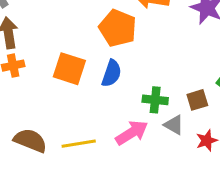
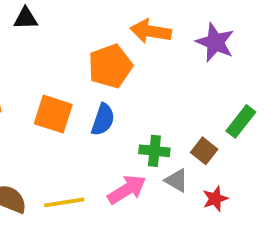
orange pentagon: (118, 28) -> (110, 66), turned 30
brown square: (197, 100) -> (204, 151), turned -35

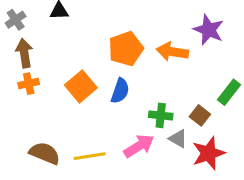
orange arrow: (151, 31) -> (172, 52), moved
orange square: (53, 114) -> (81, 86), turned 32
red star: (215, 199) -> (209, 153), size x1.6

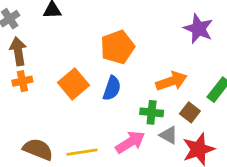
orange arrow: (172, 52) -> (171, 81), moved, turned 152

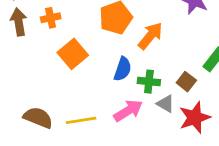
orange cross: (22, 81) -> (51, 18), moved
orange arrow: (171, 81) -> (150, 36), moved, turned -32
blue semicircle: (112, 88) -> (123, 69), moved

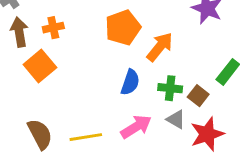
orange square: (73, 54) -> (40, 66), moved
green cross: (149, 82) -> (170, 88), moved
brown semicircle: (38, 118) -> (40, 134), turned 40

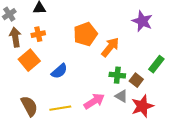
blue semicircle: (130, 82) -> (59, 71), moved, turned 30

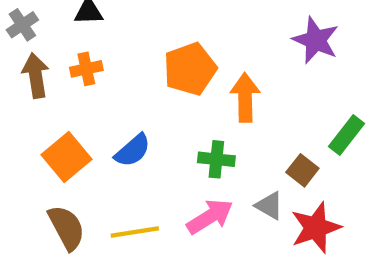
orange arrow: (110, 47) -> (245, 98), turned -40
orange square: (29, 60) -> (66, 157), moved
green cross: (117, 75) -> (216, 159), moved

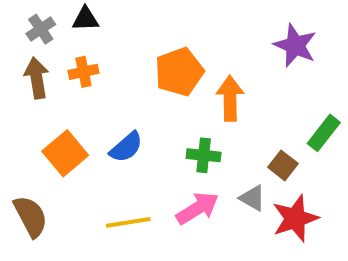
gray cross: (22, 25) -> (41, 29), moved
brown semicircle: (66, 228) -> (31, 216), moved

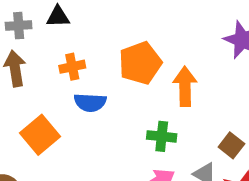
gray cross: (41, 29) -> (19, 26), turned 30
orange cross: (83, 72) -> (72, 67), moved
blue semicircle: (126, 147) -> (90, 102), moved, turned 44

